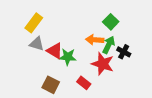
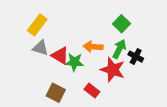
orange arrow: (95, 40) -> (93, 47), moved

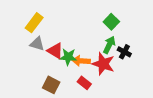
orange arrow: (93, 47) -> (81, 61), moved

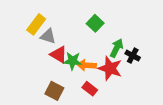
green square: (111, 22) -> (95, 23), moved
gray triangle: (37, 44) -> (48, 36), moved

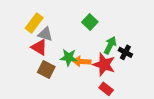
red triangle: (59, 54) -> (39, 47), moved
red rectangle: (90, 89) -> (106, 89), moved
brown square: (54, 91) -> (46, 70), moved

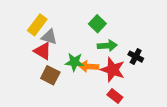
green arrow: (110, 45) -> (107, 46), moved, turned 60

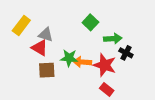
yellow rectangle: (37, 25) -> (21, 25), moved
green arrow: (107, 46) -> (113, 39), moved
brown square: (50, 75) -> (47, 70), turned -30

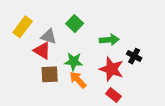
green square: (90, 22) -> (75, 24), moved
green arrow: (113, 39) -> (109, 40), moved
orange arrow: (82, 62) -> (78, 80), moved, turned 42

